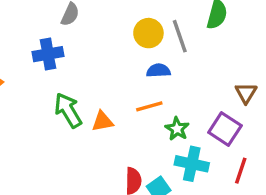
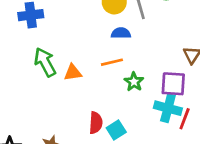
purple square: (225, 129) -> (173, 84), turned -32
cyan cross: (192, 164) -> (168, 108), moved

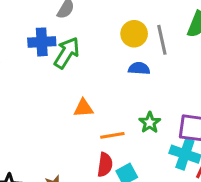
green arrow: (45, 62) -> (67, 53), moved, turned 56
orange line: (112, 62) -> (112, 135), moved

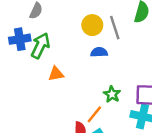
orange triangle: (83, 108) -> (56, 74), moved
orange line: (112, 135) -> (94, 114), moved, turned -36

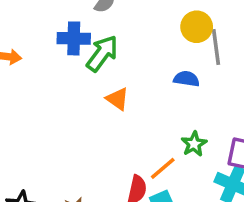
yellow circle: (92, 25) -> (197, 27), moved
orange triangle: (56, 74) -> (117, 99), turned 35

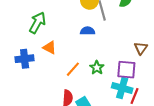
blue cross: (74, 38) -> (25, 59), moved
orange line: (163, 168) -> (73, 69), moved

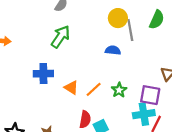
orange triangle: (50, 48) -> (71, 88), moved
cyan cross: (122, 88) -> (144, 114), turned -30

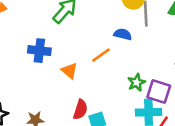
orange line: (94, 89) -> (101, 55), moved
green star: (119, 90) -> (137, 82), moved

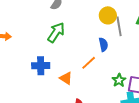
blue semicircle: (123, 34) -> (103, 45), turned 72

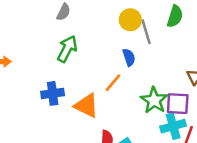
orange triangle: (66, 78) -> (86, 106), size x1.5
green star: (119, 80) -> (154, 100), size x1.5

